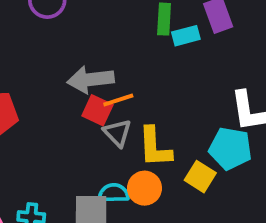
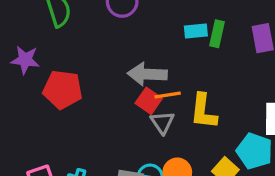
cyan rectangle: (186, 36) -> (196, 31), moved
yellow L-shape: (155, 147) -> (203, 111), moved

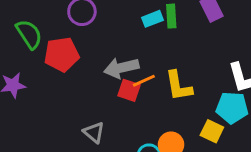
red pentagon: (63, 89) -> (62, 54), moved
gray triangle: (162, 122) -> (94, 132), moved

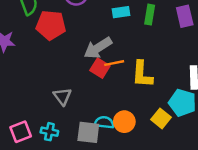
cyan rectangle: (152, 19) -> (121, 12), moved
gray arrow: (121, 68) -> (98, 48), turned -32

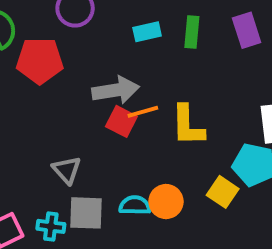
gray arrow: (98, 48) -> (116, 90), turned -152
gray square: (88, 132) -> (86, 213), moved

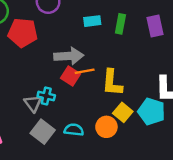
yellow square: (223, 192) -> (123, 112), moved
orange circle: (166, 202) -> (106, 127), moved
gray square: (86, 213) -> (43, 132), turned 30
cyan cross: (51, 226) -> (46, 96), moved

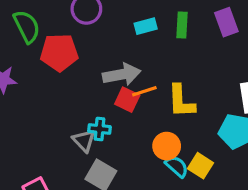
yellow square: (123, 112) -> (201, 166), moved
orange circle: (106, 127) -> (167, 146), moved
cyan semicircle: (74, 130) -> (177, 166), moved, turned 42

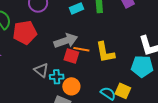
orange line: (144, 91) -> (81, 49), turned 35
gray triangle: (84, 141) -> (41, 70), moved
orange circle: (167, 146) -> (71, 86), moved

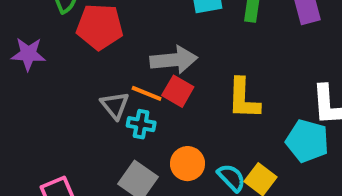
orange line: (81, 49) -> (147, 93), moved
orange circle: (71, 86) -> (188, 164), moved

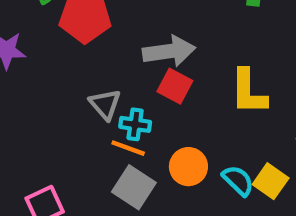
orange line: (147, 93) -> (128, 148), moved

